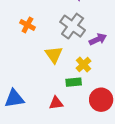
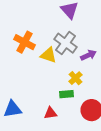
orange cross: (27, 25) -> (24, 42), size x1.5
yellow triangle: (54, 55) -> (48, 55), moved, turned -36

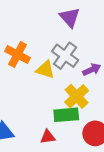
yellow cross: (76, 78) -> (77, 96), size x1.5
green rectangle: (66, 94) -> (66, 115), size x1.5

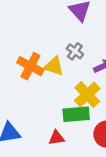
orange cross: (17, 55) -> (30, 66), moved
gray cross: (65, 56) -> (75, 51), size x0.6

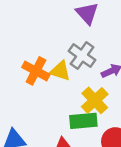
gray cross: (75, 51) -> (82, 56), size x1.5

